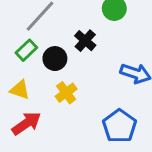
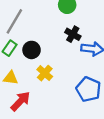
black cross: (85, 41) -> (73, 34), moved

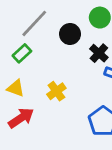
black circle: (32, 50) -> (70, 34), moved

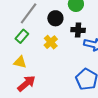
black cross: (99, 53) -> (78, 30), turned -32
yellow cross: (56, 91) -> (51, 42), moved

